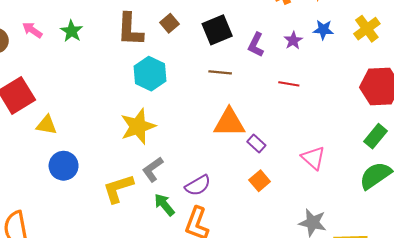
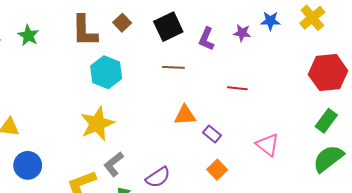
purple star: (293, 40) -> (242, 33), turned -30
red line: (289, 84) -> (237, 88), moved
orange triangle: (229, 123) -> (185, 115), size x0.7

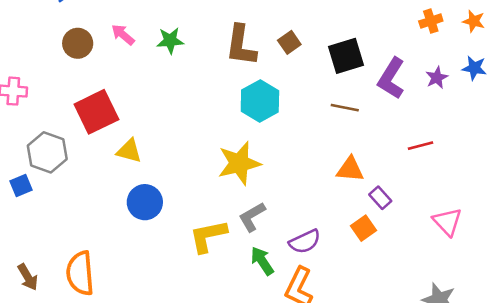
purple star: (242, 33) -> (437, 78), turned 30
green star: (28, 35) -> (170, 41), turned 30
purple L-shape: (206, 39) -> (391, 78), size x1.4
red line: (237, 88) -> (421, 146), turned -30
orange square: (217, 170) -> (364, 228), moved

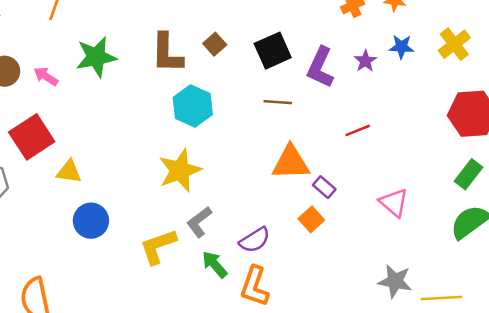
pink arrow: (123, 35) -> (46, 76), moved
green star: (170, 41) -> (96, 57), size x1.5
orange triangle: (350, 169) -> (291, 163), size x1.4

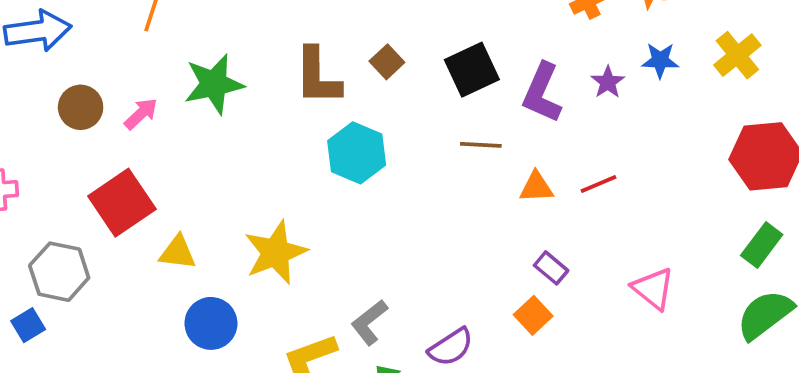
pink arrow: (46, 76) -> (141, 114), turned 105
orange triangle: (291, 163) -> (536, 187), moved, size x0.6
yellow star: (180, 170) -> (276, 252), moved

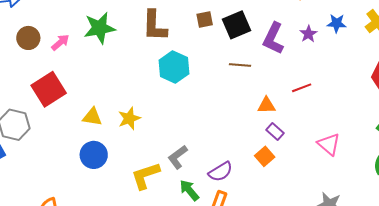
brown square: (387, 62) -> (205, 19), moved, turned 30
orange triangle: (536, 187) -> (266, 105), moved
yellow triangle: (178, 252) -> (92, 117), moved
yellow star: (276, 252) -> (129, 118), size x0.7

